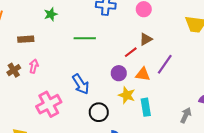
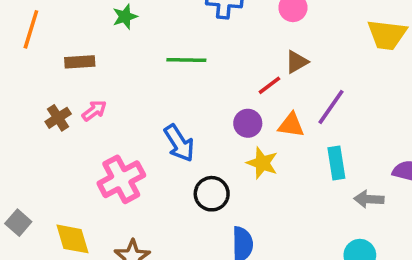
pink arrow: (34, 66) -> (94, 111), turned 40
cyan rectangle: (146, 107) -> (336, 163), moved
gray arrow: (186, 115) -> (369, 199), turned -112

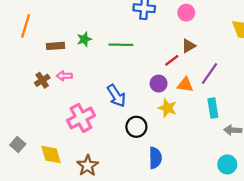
green star: (125, 17) -> (84, 39), moved
pink arrow: (94, 111) -> (64, 76), turned -144

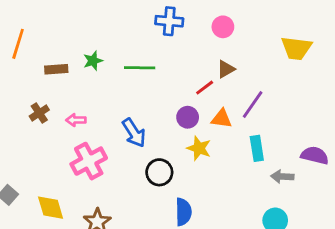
pink arrow: (64, 76) -> (76, 120), moved

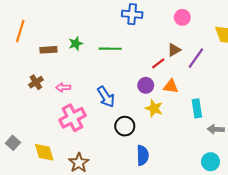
pink circle: (223, 27) -> (182, 17), moved
purple line: (253, 105) -> (196, 58), moved

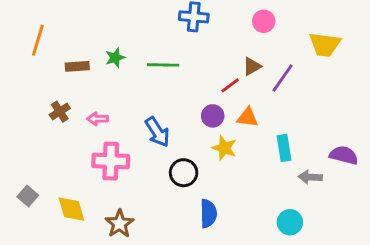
pink cross: (73, 118) -> (111, 161), turned 30
cyan circle: (211, 162) -> (290, 222), moved

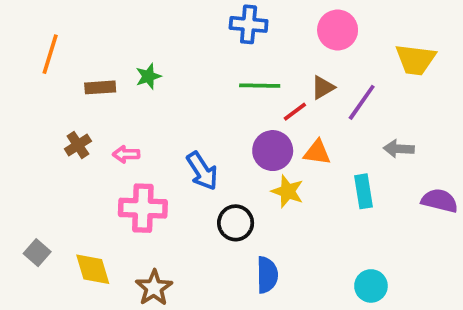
pink circle: (264, 21) -> (338, 30), size x1.4
green line: (163, 65) -> (260, 86), moved
purple circle: (213, 116) -> (273, 151), size x1.4
gray arrow: (310, 177) -> (399, 149), moved

